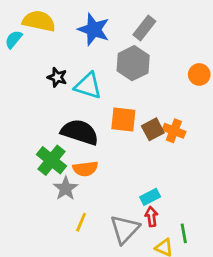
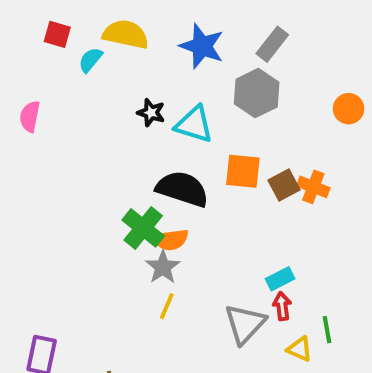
orange semicircle: (85, 169) -> (171, 240), moved
yellow line: (81, 222) -> (167, 306), moved

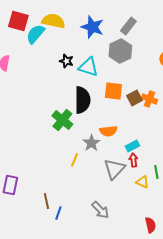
red square: (57, 34) -> (18, 21), size x1.5
cyan semicircle: (90, 60) -> (35, 34), size x1.5
black semicircle: (182, 189) -> (82, 100), turned 72
orange semicircle: (171, 240) -> (108, 131), moved
gray star: (163, 267) -> (91, 143), moved

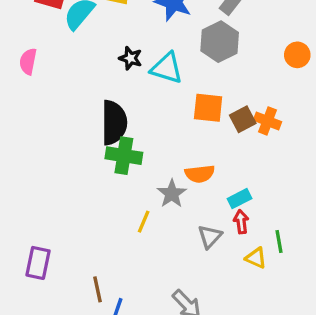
black semicircle: (82, 100) -> (114, 123), moved
green cross: (62, 120) -> (124, 156), turned -30
gray triangle: (114, 169) -> (210, 237), size x0.7

